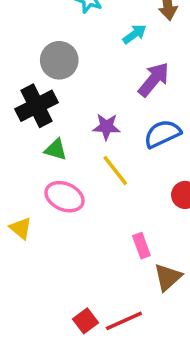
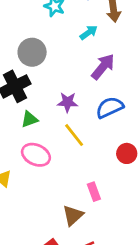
green triangle: (56, 149) -> (29, 119), turned -36
brown triangle: (168, 277) -> (73, 215), moved

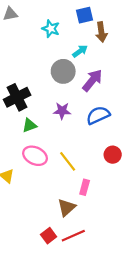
gray circle: (32, 52) -> (63, 71), moved
yellow line: (74, 135) -> (68, 161), moved
pink rectangle: (94, 192) -> (85, 187), turned 35

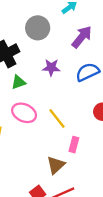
gray circle: (63, 71) -> (38, 28), moved

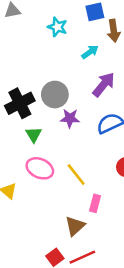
gray circle: (38, 28) -> (55, 95), moved
green triangle: (18, 82) -> (34, 135), turned -42

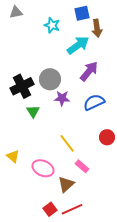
cyan arrow: (90, 52) -> (78, 45), size x1.6
pink ellipse: (40, 168) -> (43, 168), moved
pink rectangle: (95, 203) -> (82, 166), turned -64

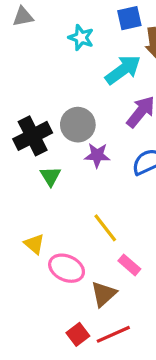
yellow triangle: (13, 156) -> (34, 244), moved

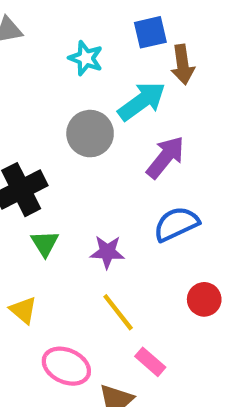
gray circle: (78, 125) -> (90, 134), moved
purple star: (97, 155) -> (107, 252), moved
yellow triangle: (34, 244) -> (23, 310), moved

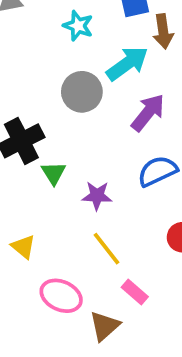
green triangle: (45, 243) -> (54, 173), moved

